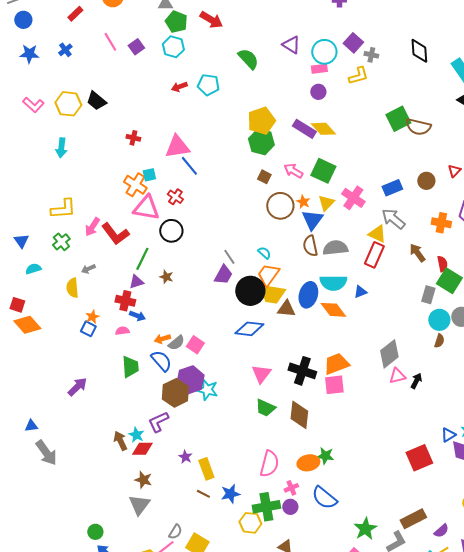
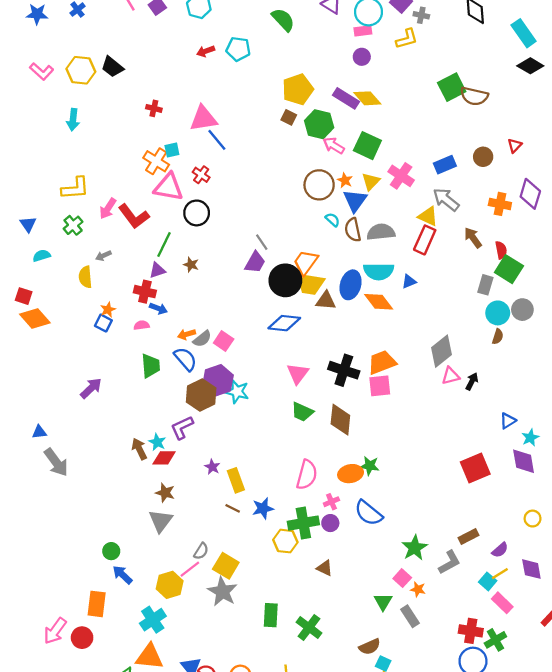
green hexagon: (261, 142) -> (319, 124), moved
brown square: (264, 177) -> (289, 117), moved
cyan semicircle: (264, 253) -> (333, 220), moved
blue triangle: (448, 435) -> (508, 421), moved
brown rectangle: (413, 519) -> (469, 537), size x0.7

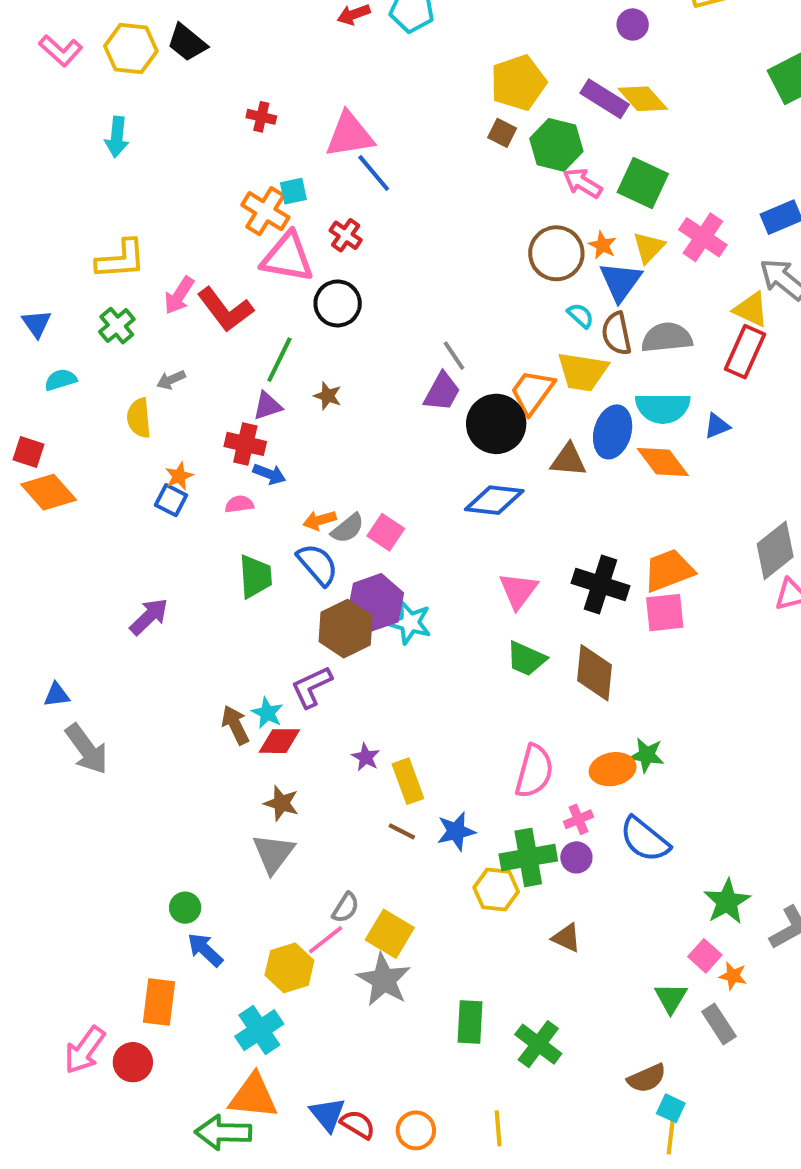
yellow trapezoid: (310, 284) -> (582, 372), moved

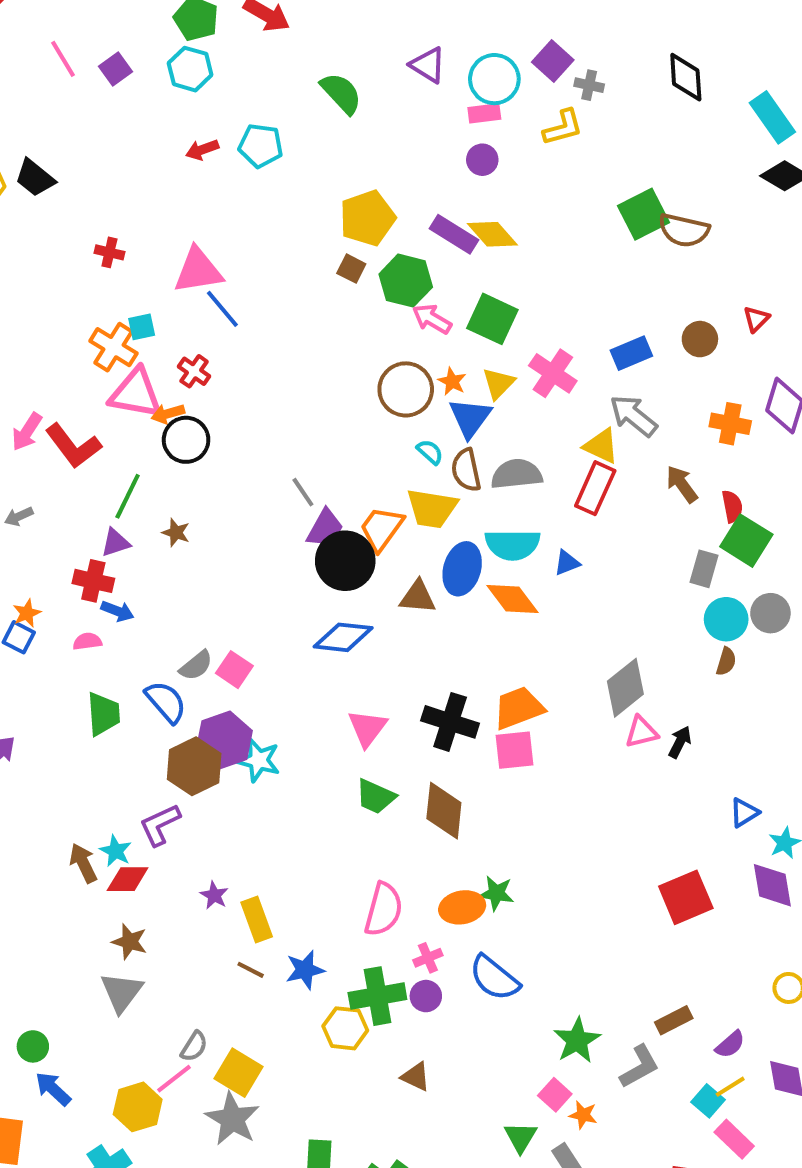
purple trapezoid: (442, 392) -> (325, 528), moved
orange arrow: (320, 520) -> (168, 414), moved

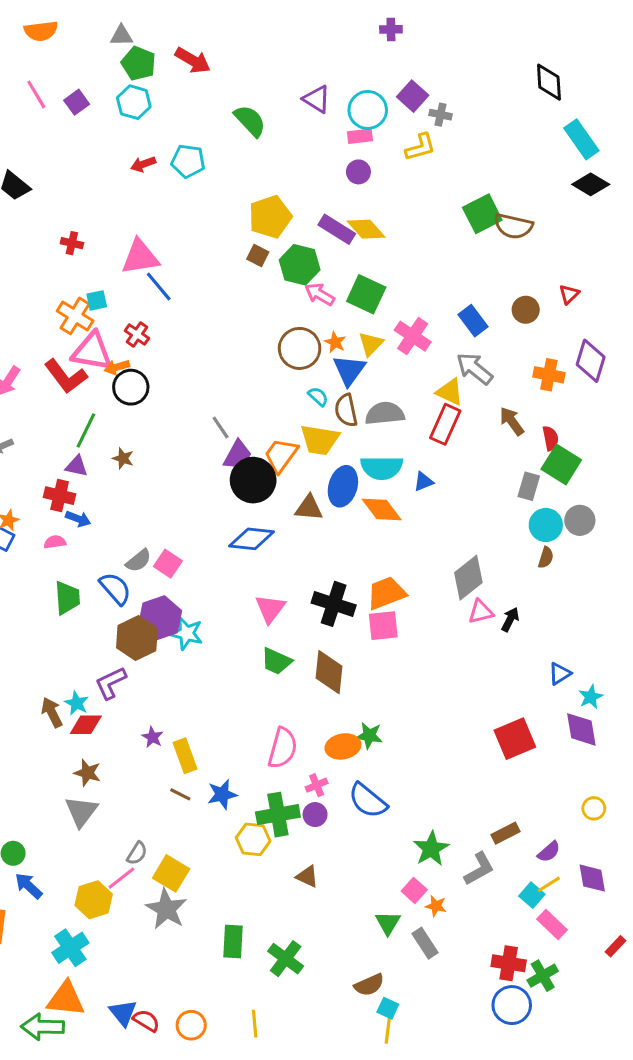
black diamond: (686, 77) -> (549, 82), moved
blue rectangle: (631, 353) -> (473, 321), turned 76
red L-shape: (73, 446) -> (66, 376), moved
purple triangle: (115, 543) -> (77, 466), turned 30

